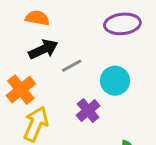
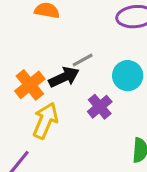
black arrow: (43, 49) -> (64, 77), moved

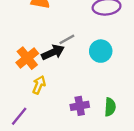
purple cross: (100, 107) -> (80, 106), moved, turned 30
yellow arrow: (45, 121) -> (39, 85), size x0.7

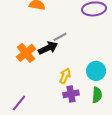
cyan circle: (101, 51) -> (96, 71), moved
yellow arrow: (39, 85) -> (65, 76), moved

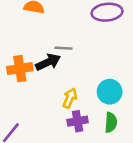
gray line: (60, 37) -> (63, 48), turned 32
orange cross: (26, 53) -> (20, 69), turned 30

